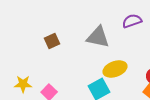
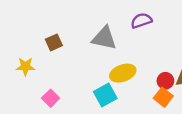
yellow star: (23, 84) -> (25, 67), moved

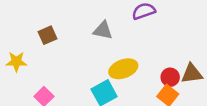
gray triangle: (104, 38) -> (103, 30), size x0.7

